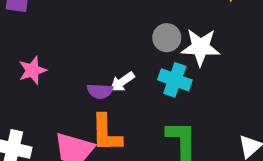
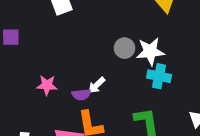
pink star: (32, 70) -> (47, 85), moved, turned 30
cyan cross: (175, 80) -> (159, 76), moved

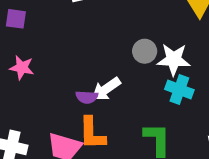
pink star: (47, 85) -> (22, 68), moved
white arrow: (97, 85) -> (106, 89), size x1.4

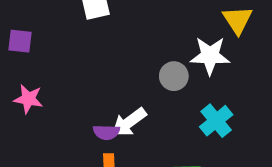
white star: (174, 59) -> (210, 56), moved
cyan cross: (179, 90) -> (216, 121), turned 32

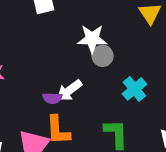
white star: (210, 56) -> (92, 39), moved

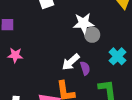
purple semicircle: (52, 98) -> (85, 68), moved, turned -104

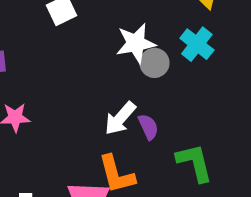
cyan cross: (117, 56) -> (197, 44), moved

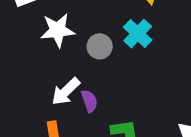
white star: (136, 43) -> (58, 30), moved

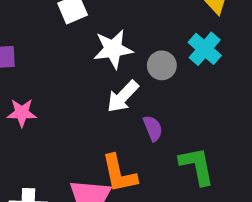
white arrow: (66, 91) -> (123, 96), moved

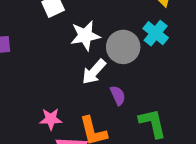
gray circle: (162, 65) -> (123, 47), size x1.5
pink star: (22, 113) -> (51, 119), moved

